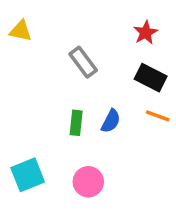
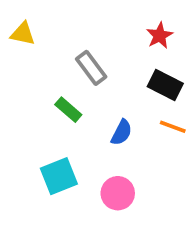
green rectangle: (76, 123) -> (68, 110), moved, turned -55
cyan square: (28, 175) -> (59, 176), moved
pink circle: (88, 182) -> (118, 193), moved

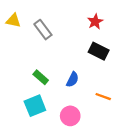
gray rectangle: (91, 68) -> (43, 30), moved
green rectangle: (68, 110) -> (41, 77), moved
orange line: (173, 127) -> (103, 97), moved

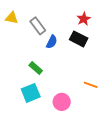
black rectangle: (99, 51) -> (79, 39), moved
blue semicircle: (72, 80) -> (52, 42), moved

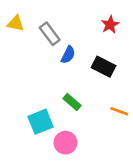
black rectangle: (79, 39) -> (103, 67), moved
green rectangle: (36, 68) -> (72, 102), moved
pink circle: (62, 102) -> (65, 143), moved

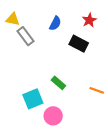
gray rectangle: (50, 34) -> (25, 36), moved
blue semicircle: (68, 55) -> (55, 23), moved
black rectangle: (103, 67) -> (79, 44), moved

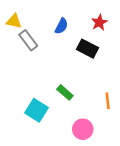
orange line: (97, 90) -> (108, 101), turned 64
cyan square: (33, 99) -> (36, 110), turned -36
pink circle: (53, 116) -> (83, 129), moved

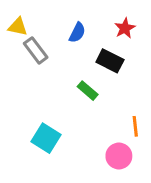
green rectangle: (65, 92) -> (88, 91), moved
pink circle: (83, 129) -> (119, 156), moved

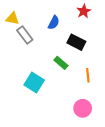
red star: (125, 28) -> (84, 11), moved
orange line: (135, 126) -> (88, 75), moved
cyan square: (46, 138) -> (34, 82), moved

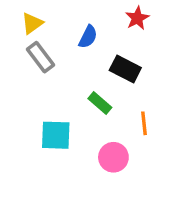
yellow triangle: (12, 18) -> (32, 23), moved, turned -48
cyan square: (34, 82) -> (56, 135), turned -30
pink circle: (83, 108) -> (113, 157), moved

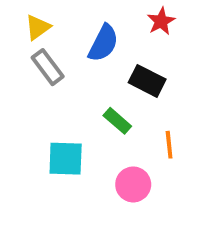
blue semicircle: (88, 37) -> (103, 43), size x1.4

